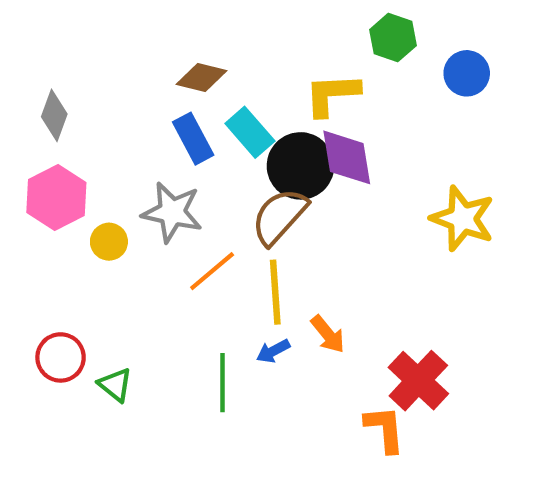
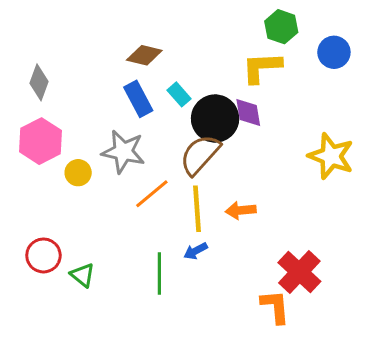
yellow L-shape: (332, 94) -> (262, 67), moved
cyan rectangle: (250, 132) -> (179, 94), size x0.7
purple diamond: (347, 157) -> (248, 112), size x0.7
orange arrow: (328, 334) -> (241, 210), moved, turned 124

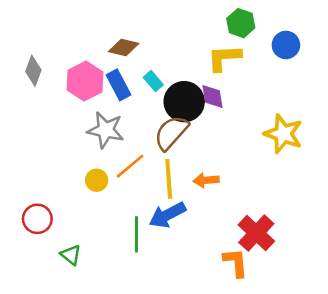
pink hexagon: (40, 141) -> (85, 81), moved
yellow circle: (78, 173) -> (97, 180), moved
blue arrow: (196, 251) -> (167, 215), size x1.8
green triangle: (83, 275) -> (71, 255), moved

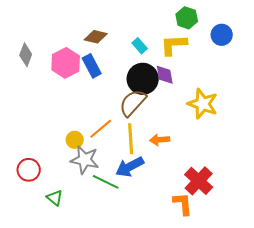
cyan rectangle: (153, 81) -> (140, 46), moved
gray star: (106, 130) -> (85, 160), moved
yellow star: (283, 134) -> (203, 104), moved
green line: (137, 234) -> (106, 182), turned -64

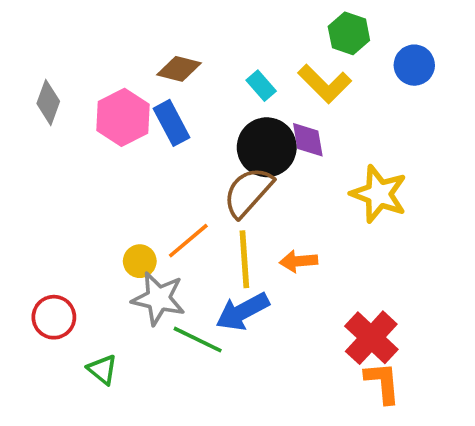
yellow L-shape: (174, 45) -> (325, 84), turned -132
orange L-shape: (183, 204) -> (383, 383), moved

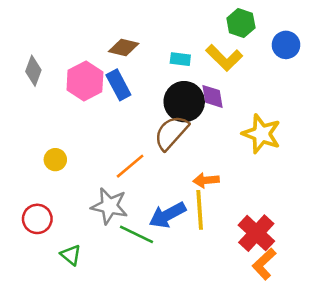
cyan rectangle: (261, 86) -> (180, 59), turned -42
yellow line: (244, 259) -> (200, 210), moved
yellow circle: (140, 261) -> (55, 160), moved
orange L-shape: (383, 383) -> (264, 264), turned -128

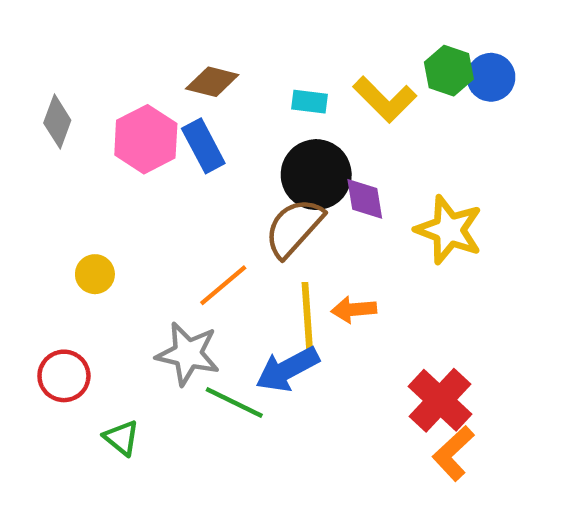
green hexagon: (241, 23) -> (449, 71), moved
purple diamond: (213, 96) -> (365, 199), moved
yellow line: (200, 210) -> (307, 316), moved

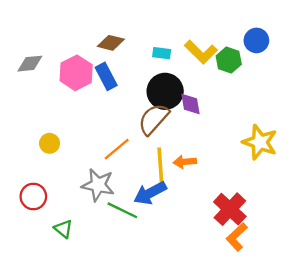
green hexagon: (449, 71) -> (229, 60), moved
gray diamond: (57, 122) -> (30, 64), turned 64
yellow star: (449, 230) -> (260, 142), moved

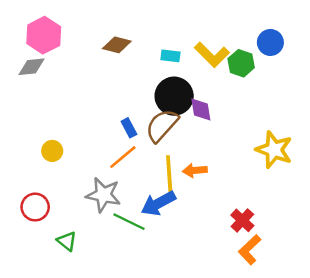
pink hexagon: (76, 73) -> (44, 35), moved
blue rectangle: (106, 76) -> (129, 128), moved, size x0.7
red cross: (230, 209) -> (242, 220), size x0.7

